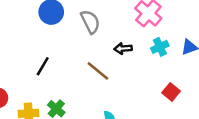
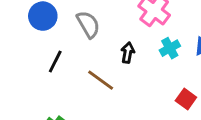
black arrow: (123, 49) -> (128, 53), turned 108
black line: (43, 66) -> (55, 62), moved

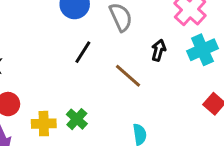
cyan cross: (170, 48) -> (202, 50), size x1.4

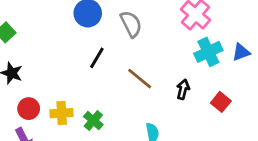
black arrow: (159, 50) -> (183, 89), moved
yellow cross: (44, 124) -> (62, 113), moved

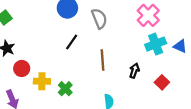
blue triangle: (241, 52) -> (180, 46), turned 40
brown line: (140, 79) -> (102, 60), turned 42
red circle: (29, 109) -> (22, 68), moved

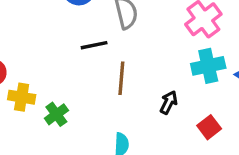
black line: (72, 42) -> (94, 45), moved, turned 35

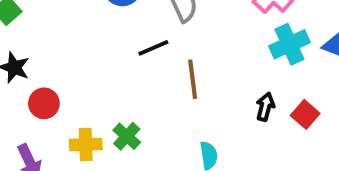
yellow cross: (22, 97) -> (86, 144), moved
black arrow: (169, 102) -> (265, 107), moved

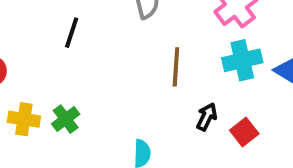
black line: (153, 48) -> (72, 33), moved, turned -60
brown line: (193, 79) -> (176, 67), moved

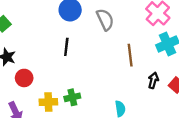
green cross: (66, 119) -> (72, 97), turned 35

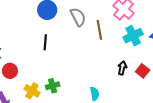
brown line: (130, 55) -> (99, 30), moved
yellow cross: (48, 102) -> (32, 91), turned 35

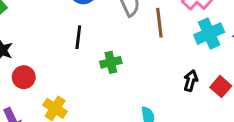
green cross: (53, 86) -> (111, 62), moved

